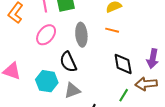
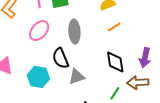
orange line: (112, 30) -> (114, 27), moved, turned -48
gray triangle: (72, 91) -> (77, 77), moved

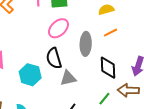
pink ellipse: (39, 31) -> (58, 28), moved
gray ellipse: (74, 31) -> (86, 44), moved

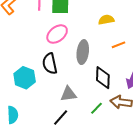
orange line: (111, 33) -> (118, 45), moved
gray triangle: (68, 78) -> (68, 94), moved

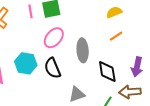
yellow semicircle: (106, 20) -> (114, 12), moved
cyan hexagon: (25, 78) -> (26, 63), moved

